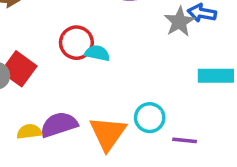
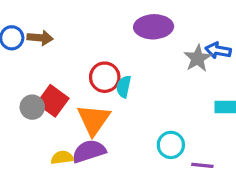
cyan semicircle: (97, 53) -> (124, 87), turned -90
orange triangle: (108, 133) -> (94, 120), moved

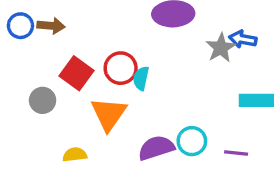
red square: (53, 101) -> (76, 73), moved
purple semicircle: (89, 151) -> (156, 148), moved
purple line: (202, 165) -> (236, 153), moved

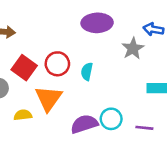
blue arrow: (243, 39) -> (153, 29), moved
cyan semicircle: (141, 78) -> (87, 71), moved
yellow semicircle: (75, 155) -> (23, 115), moved

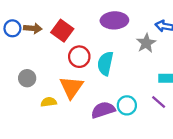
red square: (24, 68) -> (62, 31), moved
cyan semicircle: (87, 71) -> (105, 63), size x1.5
purple line: (144, 128) -> (159, 102), moved, turned 35

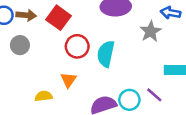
gray circle: (27, 78) -> (20, 45), moved
orange triangle: (71, 87) -> (68, 80), size x0.6
purple line: (159, 102) -> (154, 95), moved

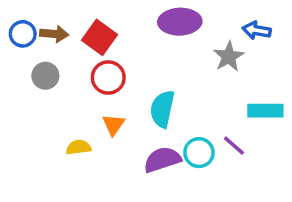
red circle: (77, 46) -> (108, 78), moved
cyan semicircle: (106, 54) -> (162, 109), moved

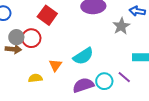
brown arrow: (54, 34) -> (13, 49), moved
red circle: (108, 78) -> (31, 38), moved
cyan semicircle: (162, 109) -> (83, 56), turned -135

